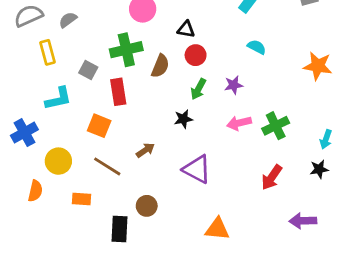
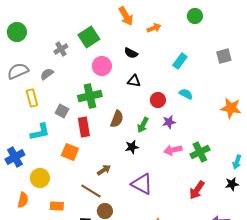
red circle: (196, 55) -> (158, 100), moved
brown semicircle: (160, 66) -> (117, 119), moved
brown line: (107, 166) -> (91, 191), moved

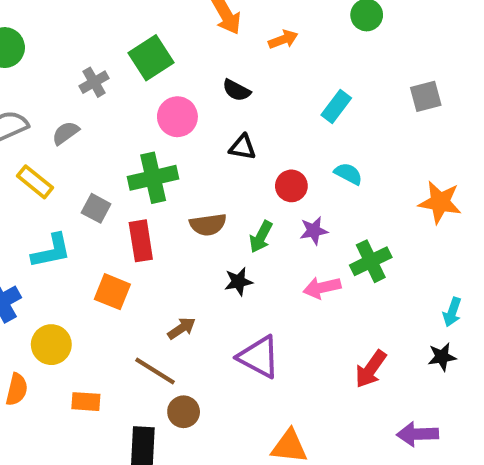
yellow rectangle: (32, 98) -> (35, 182), turned -36
brown semicircle: (117, 119) -> (208, 225), turned 60
green cross: (200, 152) -> (371, 261), moved

